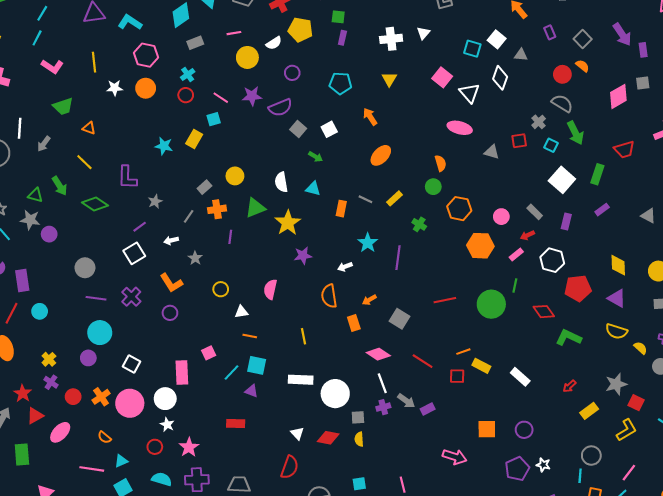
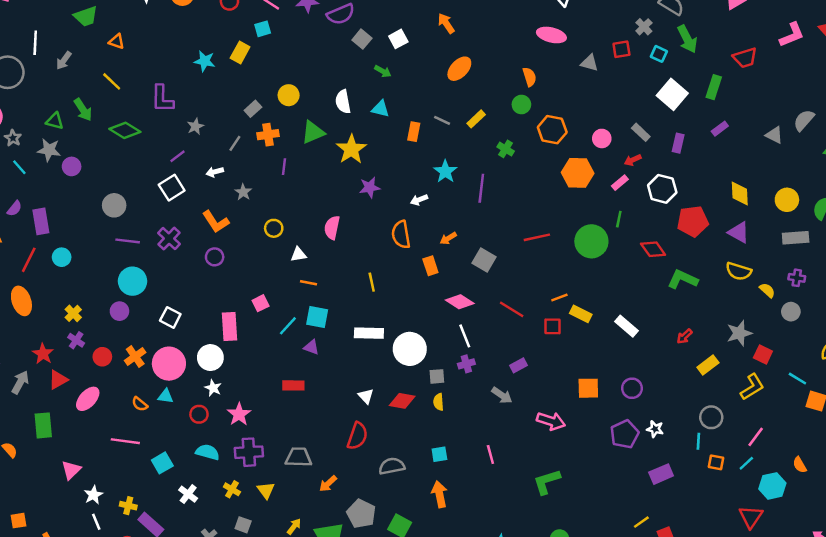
gray arrow: (406, 401) -> (502, 395), moved
cyan triangle: (121, 461) -> (166, 396), moved, turned 32

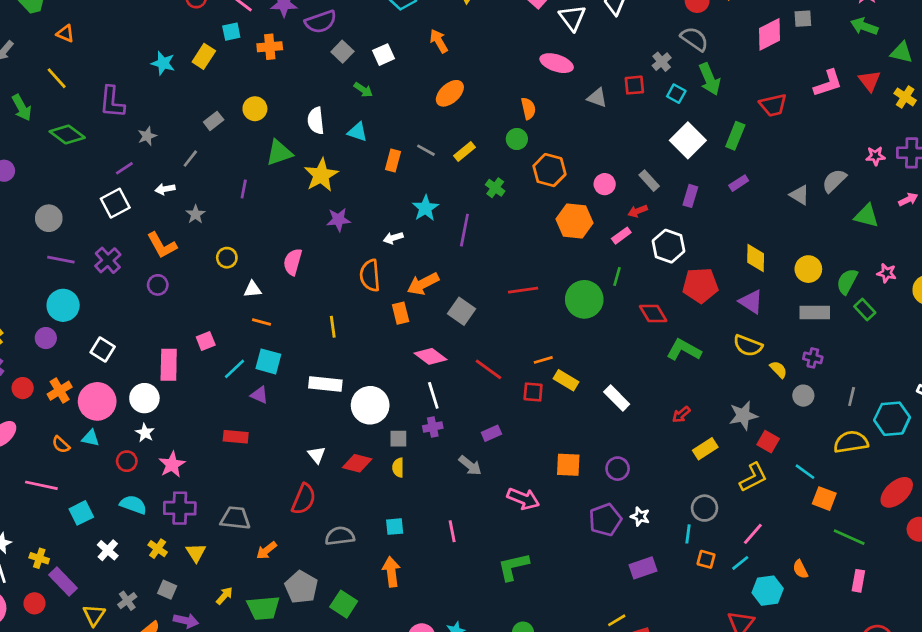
orange cross: (268, 135) -> (270, 47), moved
orange arrow: (448, 238) -> (423, 284), size x1.6

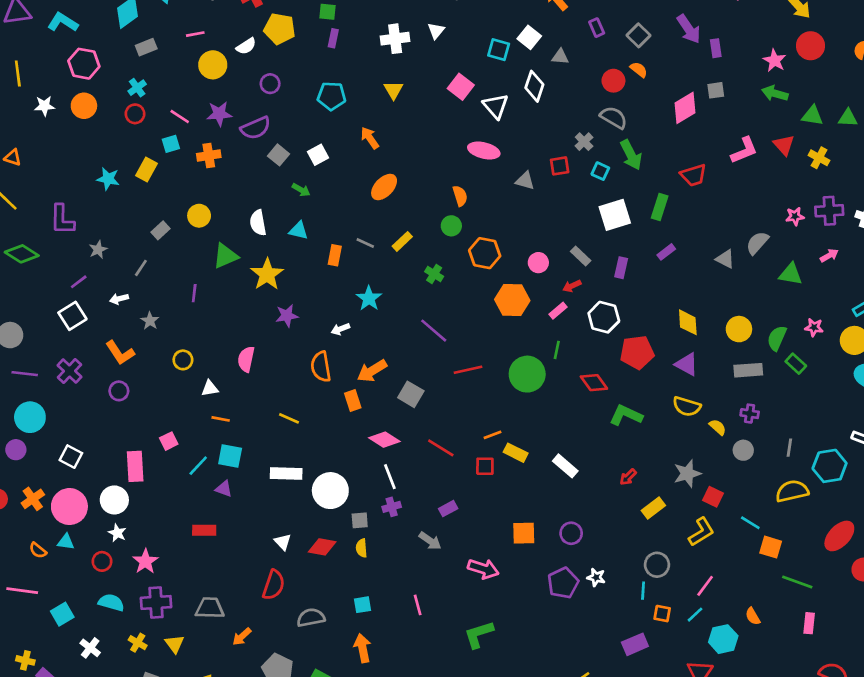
white square: (688, 140) -> (615, 215), turned 32
purple line: (464, 230) -> (434, 331), moved, turned -56
yellow line: (333, 327) -> (289, 418), turned -54
purple rectangle: (643, 568) -> (635, 644), moved

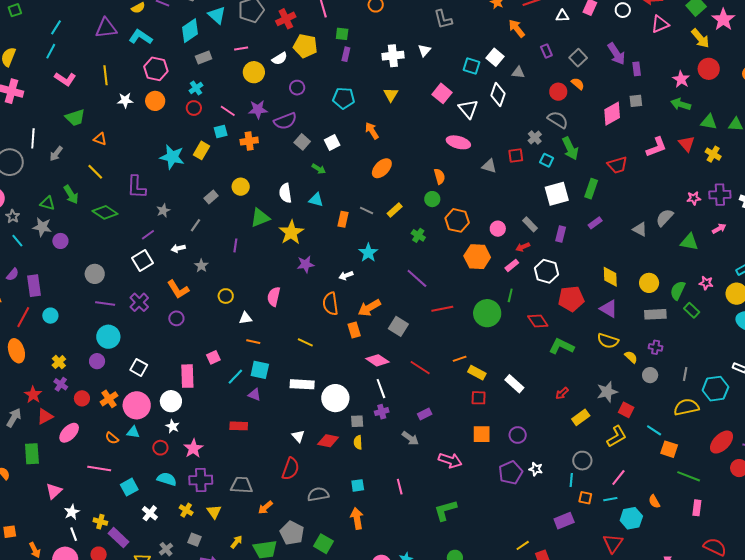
cyan star: (108, 179) -> (172, 157), size x1.4
red square: (485, 466) -> (479, 398), moved
cyan line: (695, 615) -> (610, 499), turned 32

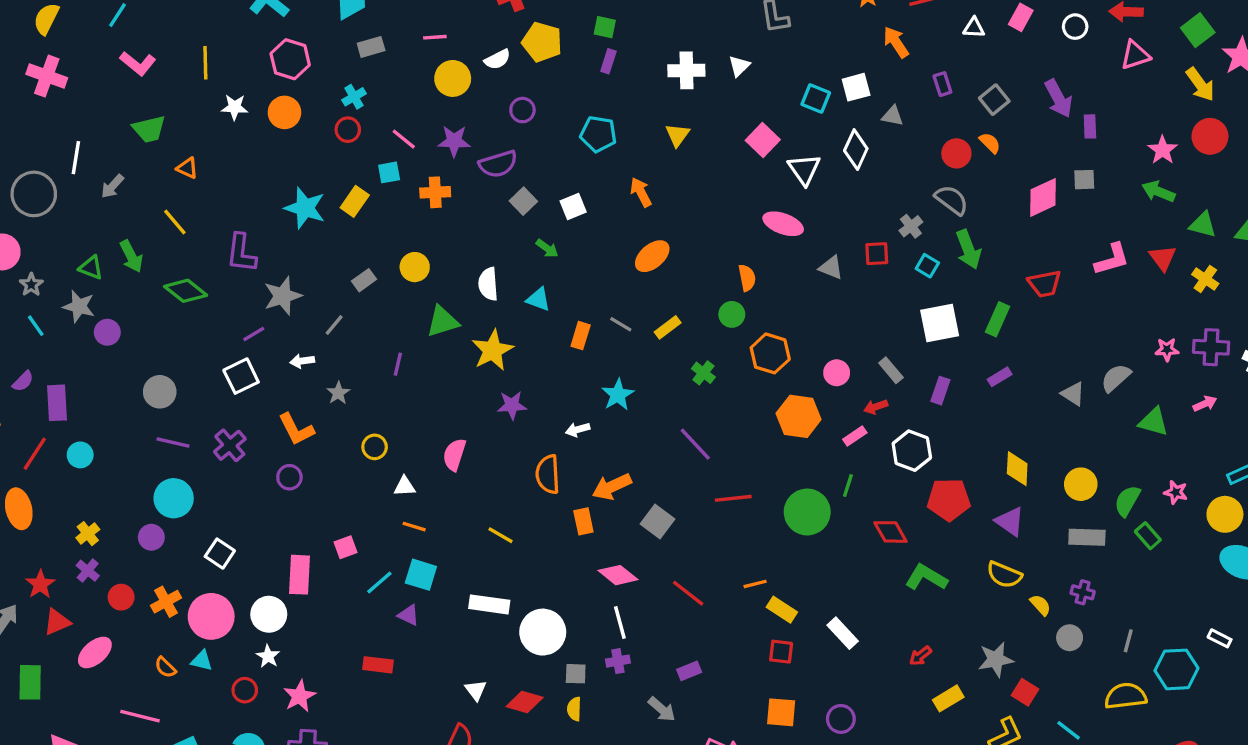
white square: (495, 57) -> (856, 87), turned 30
gray star: (163, 211) -> (283, 296), size x1.6

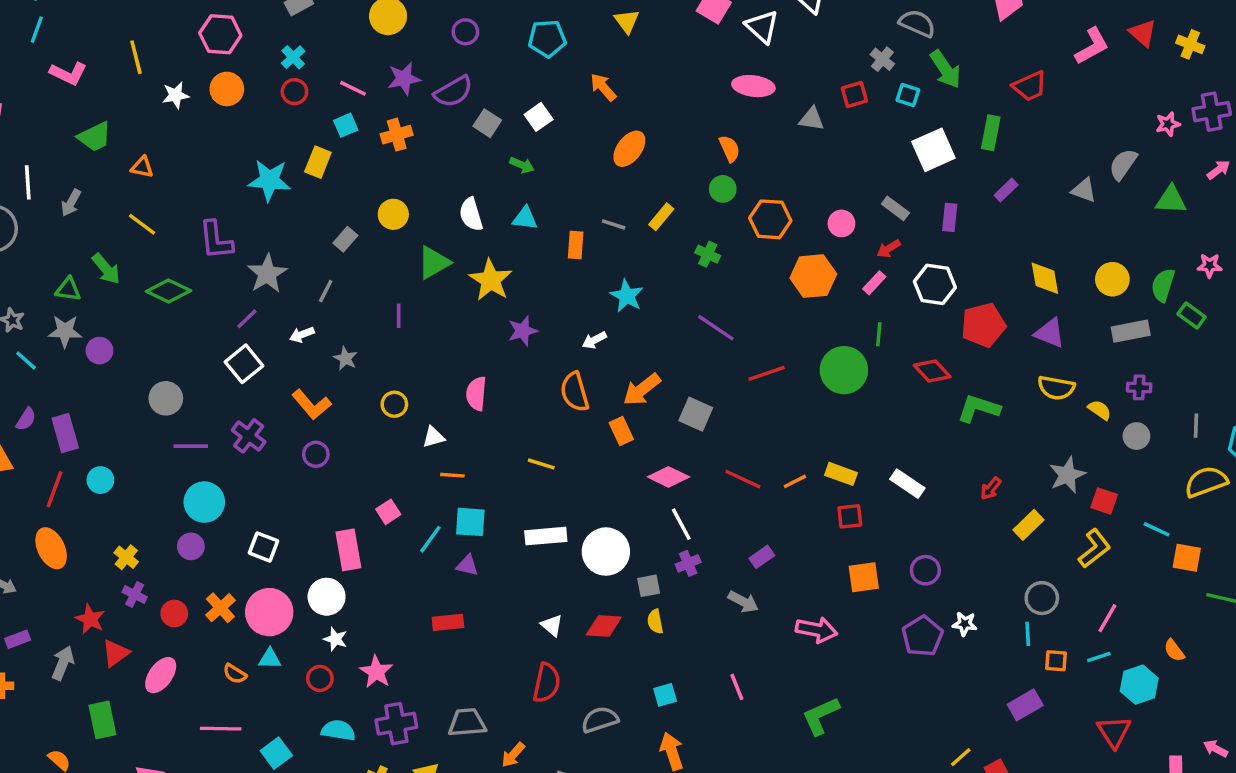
orange line: (755, 584) -> (795, 481), moved

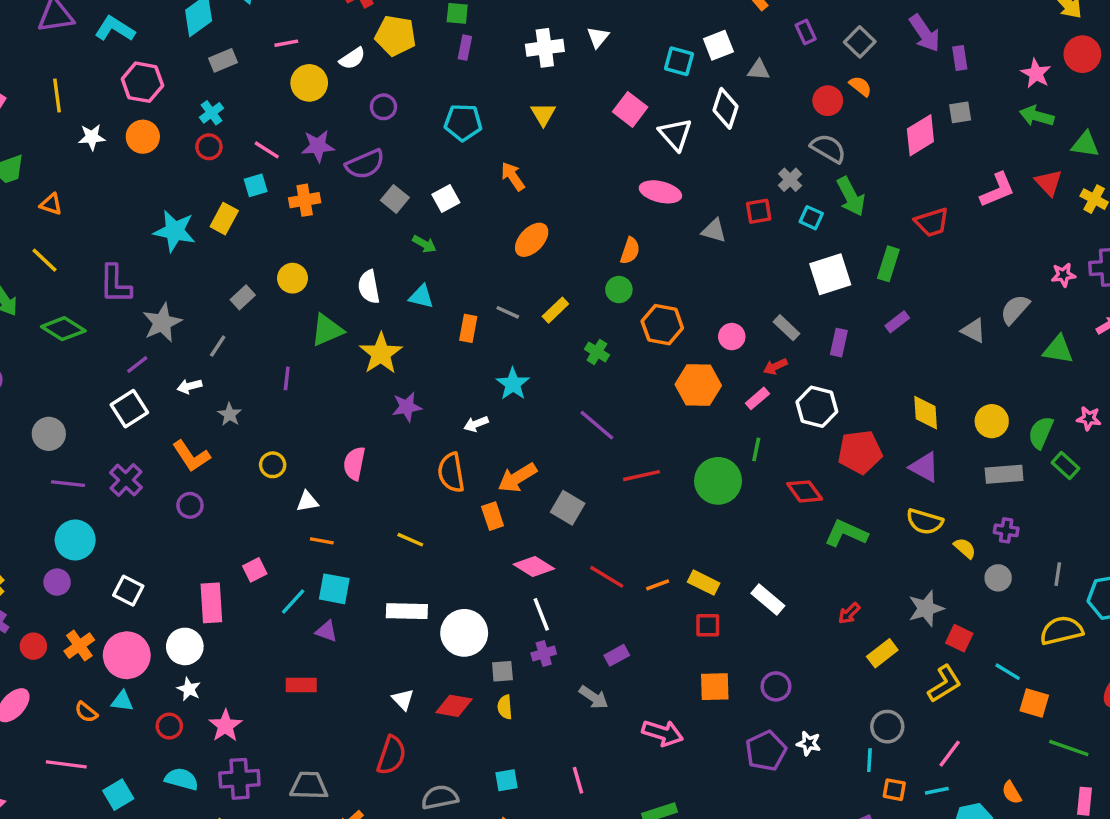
orange semicircle: (730, 149) -> (630, 251), turned 36

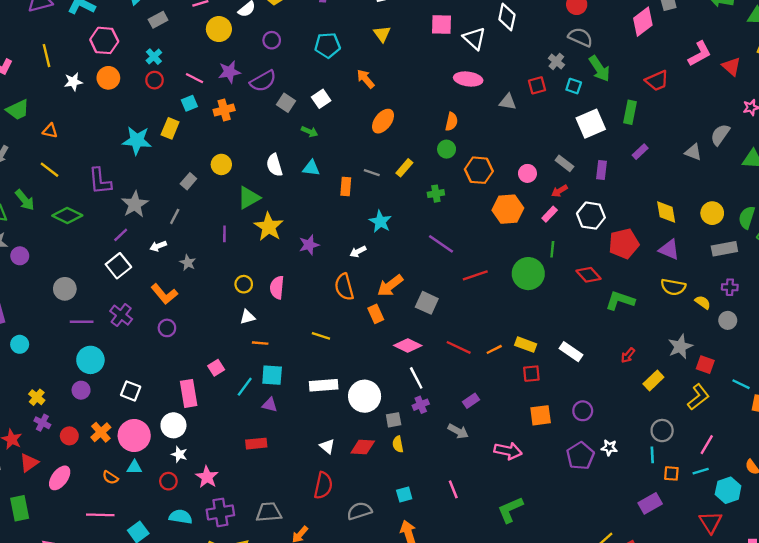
pink square: (630, 109) -> (441, 24), turned -30
red triangle: (1049, 183) -> (731, 67), moved
green cross: (597, 352) -> (436, 194), turned -35
yellow star: (381, 353) -> (269, 227), moved
yellow circle: (273, 465) -> (244, 284), moved

